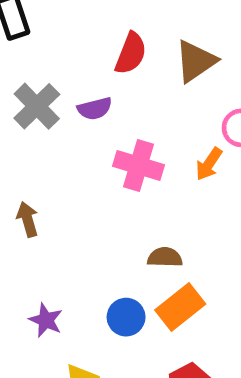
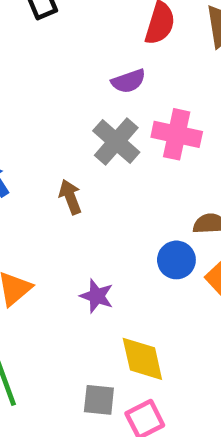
gray cross: (37, 106) -> (116, 141), moved
blue circle: (126, 317) -> (176, 260), moved

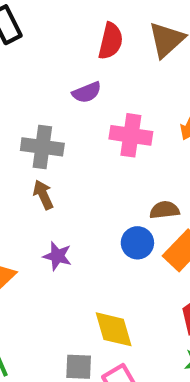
gray cross: (116, 141) -> (42, 147), moved, turned -30
purple star: (97, 296) -> (57, 256), moved

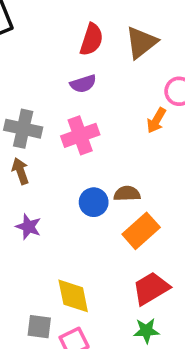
purple semicircle: (87, 92) -> (83, 84), moved
pink cross: (131, 135) -> (80, 135), moved, turned -33
blue circle: (137, 243) -> (94, 202), moved

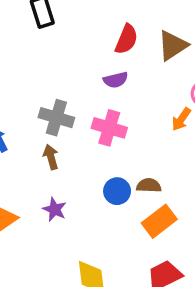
pink cross: (80, 135) -> (109, 128), turned 32

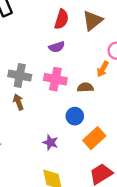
brown semicircle: (149, 186) -> (85, 87), moved
blue circle: (117, 191) -> (75, 116), moved
purple star: (55, 209) -> (50, 143), moved

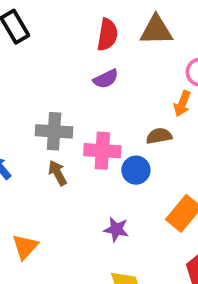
brown triangle: (93, 21) -> (156, 30), turned 45
pink cross: (55, 79) -> (102, 151), moved
blue circle: (75, 116) -> (136, 170), moved

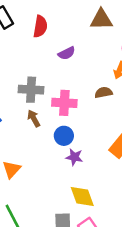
red semicircle: (107, 35) -> (40, 26), moved
blue circle: (136, 170) -> (64, 136), moved

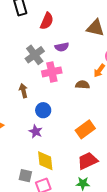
gray cross: (31, 90) -> (35, 55), moved, turned 36
pink cross: (64, 103) -> (52, 72), moved, turned -30
purple star: (74, 157) -> (36, 131), moved

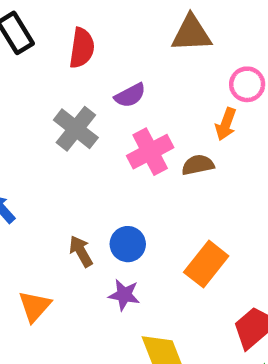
pink cross: (52, 72) -> (150, 152), moved
brown arrow: (23, 91) -> (81, 251), moved
orange rectangle: (85, 129) -> (206, 264), moved

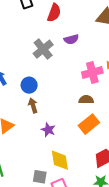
pink cross: (150, 152) -> (92, 72), moved
brown semicircle: (198, 165) -> (86, 100), moved
blue circle: (128, 244) -> (29, 85), moved

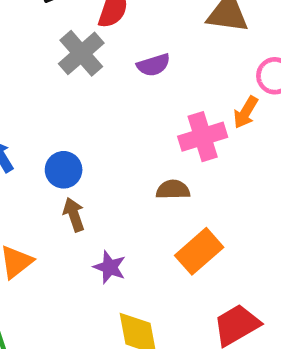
gray cross: (43, 49) -> (81, 53), moved
brown semicircle: (86, 100) -> (173, 190), moved

